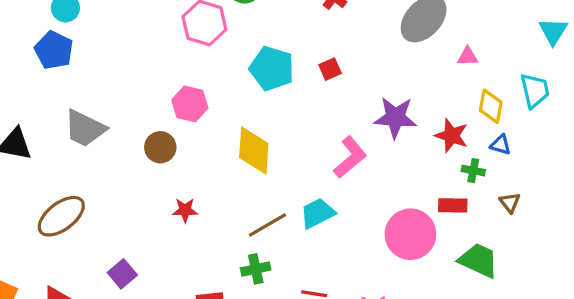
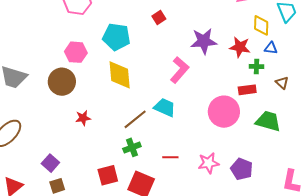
cyan pentagon: (272, 68) -> (116, 37), moved
brown circle: (160, 147) -> (62, 82), size x1.4
cyan trapezoid: (317, 213) -> (165, 107), turned 60

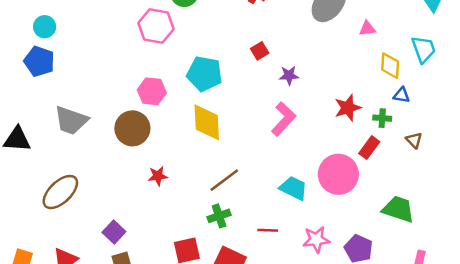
purple star: (204, 41) -> (289, 75), moved, size x0.6
red star: (240, 47) -> (348, 108), moved, turned -30
red rectangle: (247, 90) -> (369, 148), turned -48
cyan trapezoid: (165, 107) -> (293, 188), moved
green trapezoid: (268, 121) -> (398, 209), moved

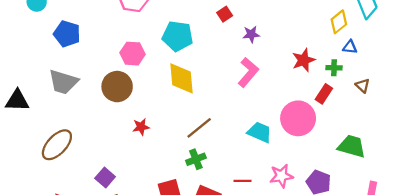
blue pentagon: (39, 61) -> (67, 34), moved
yellow diamond: (390, 66) -> (339, 22), turned 50
red line: (268, 230) -> (243, 181), moved

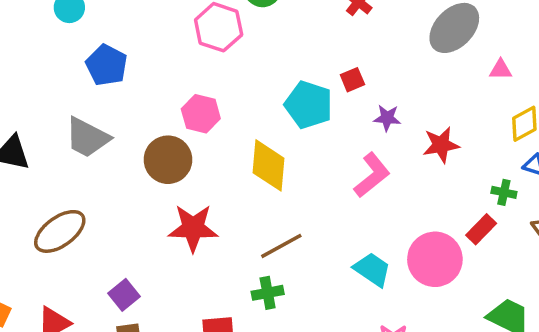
cyan pentagon: (178, 36) -> (309, 105), moved
red star: (304, 60) -> (441, 145), moved
red star: (141, 127) -> (193, 228), size x1.8

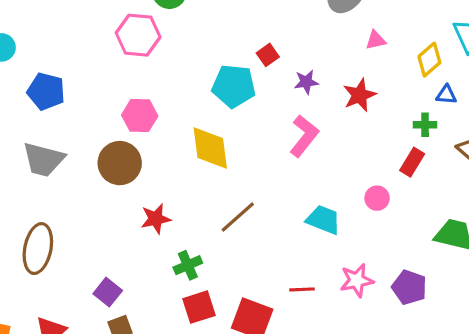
pink triangle: (501, 70) -> (376, 40), moved
red star: (193, 228) -> (156, 219), size x0.7
brown ellipse: (60, 231) -> (38, 249), turned -30
pink circle: (435, 259) -> (377, 198), size x0.5
green cross: (268, 293) -> (188, 265), moved

